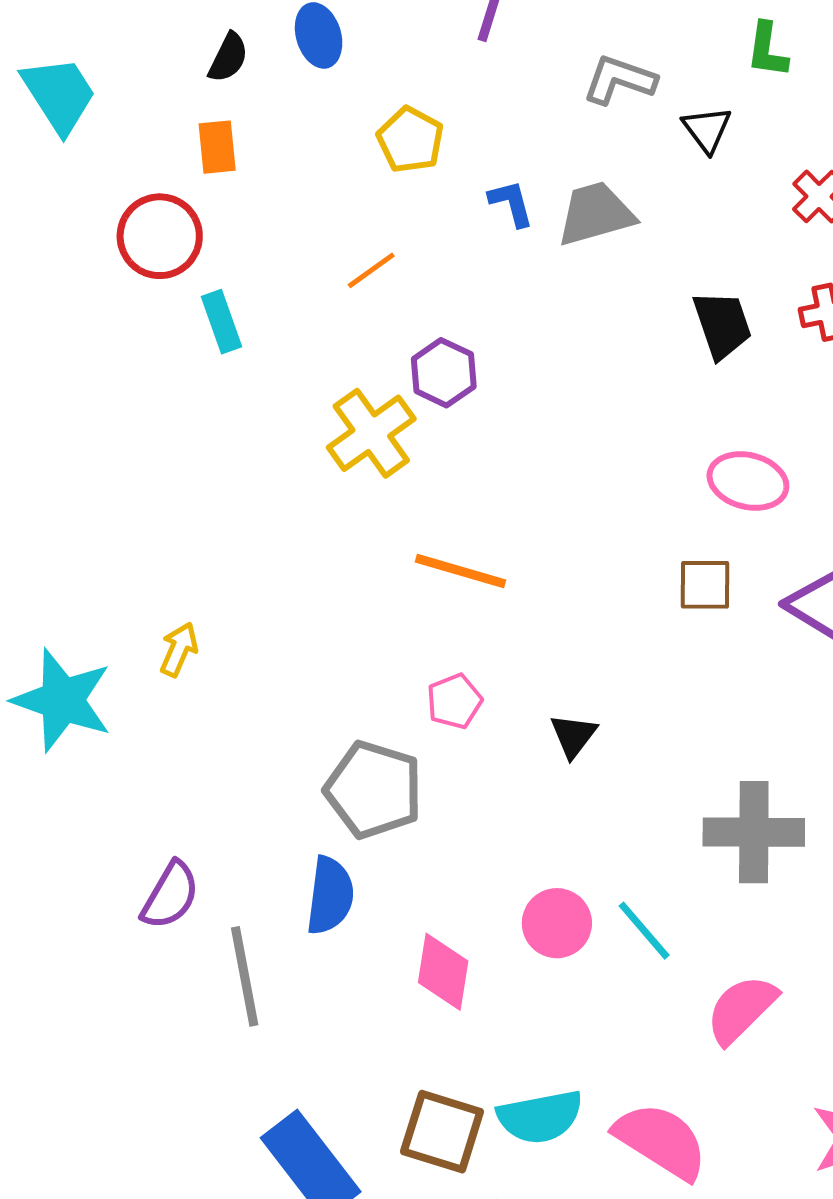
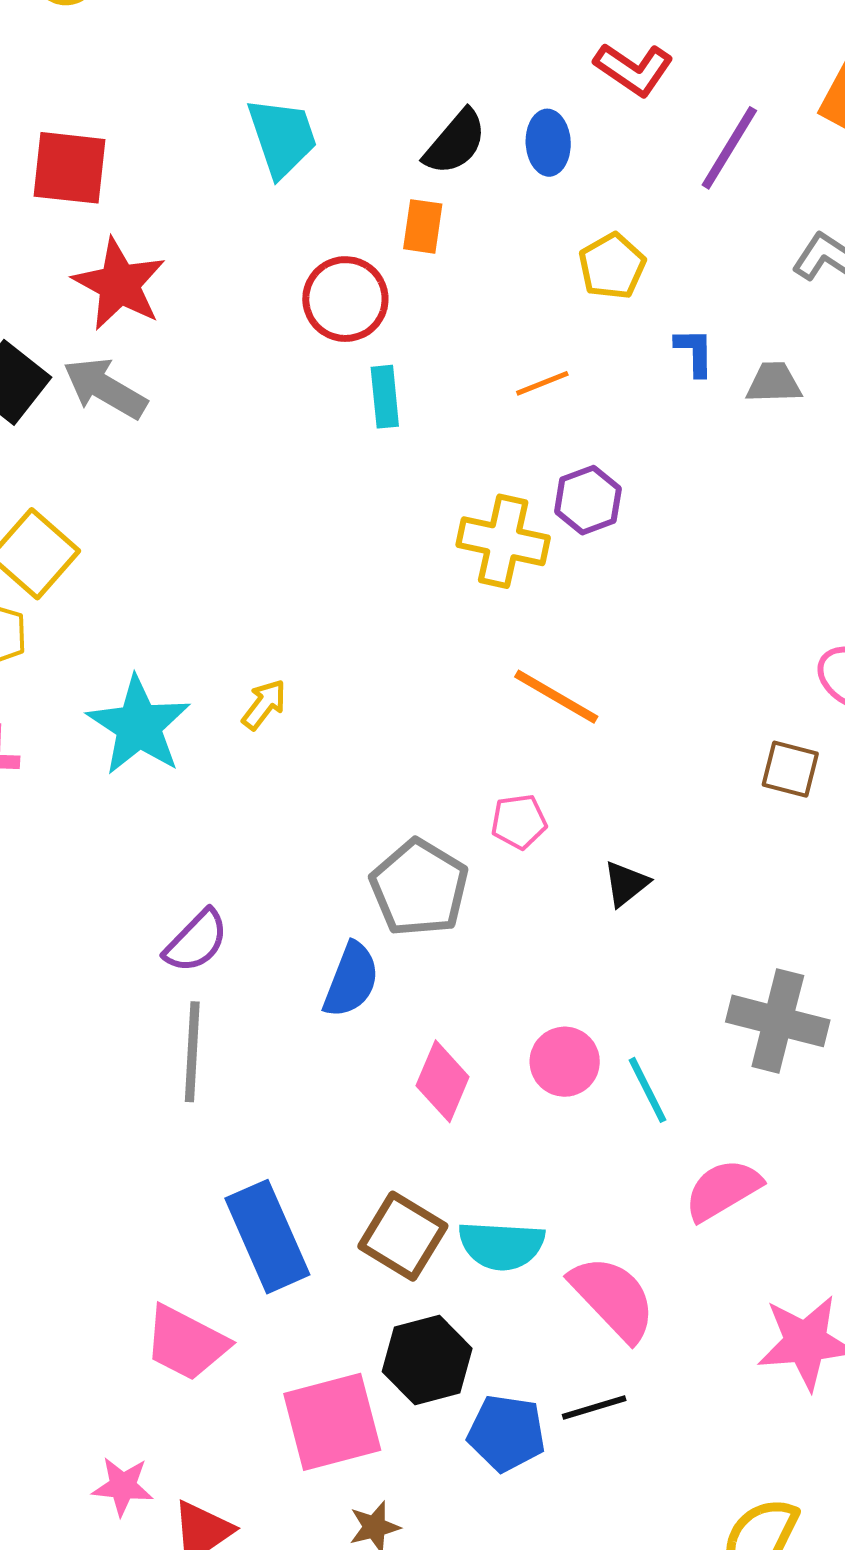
black semicircle: (228, 58) -> (455, 142), size x1.4
gray trapezoid: (596, 214) -> (774, 383), size x0.7
yellow cross: (371, 433) -> (503, 541), turned 34
gray line: (245, 976) -> (192, 1052), moved

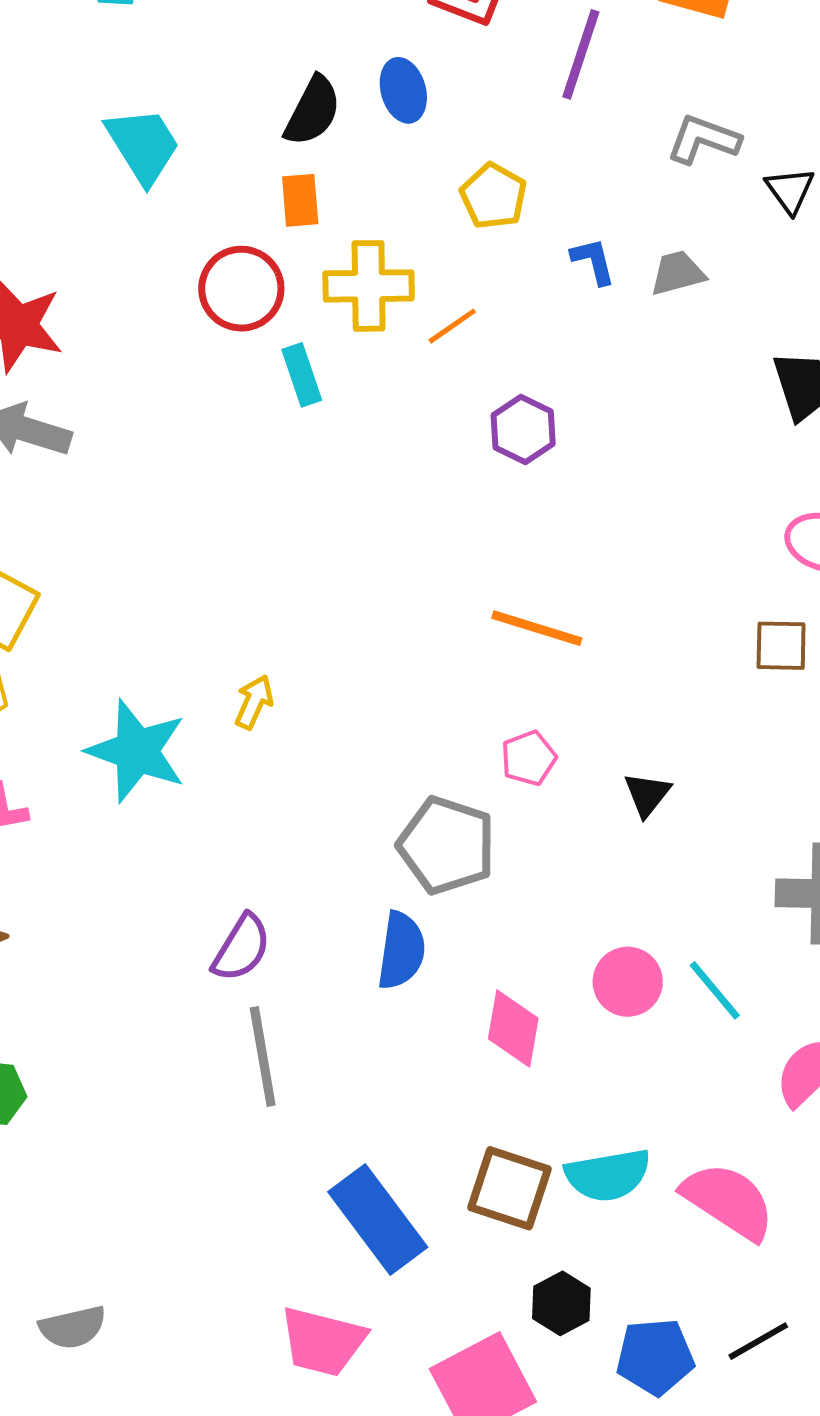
yellow cross: (503, 541) -> (369, 286), moved
black hexagon: (427, 1360) -> (561, 1303), size x0.7
black line: (594, 1408) -> (758, 1341), moved

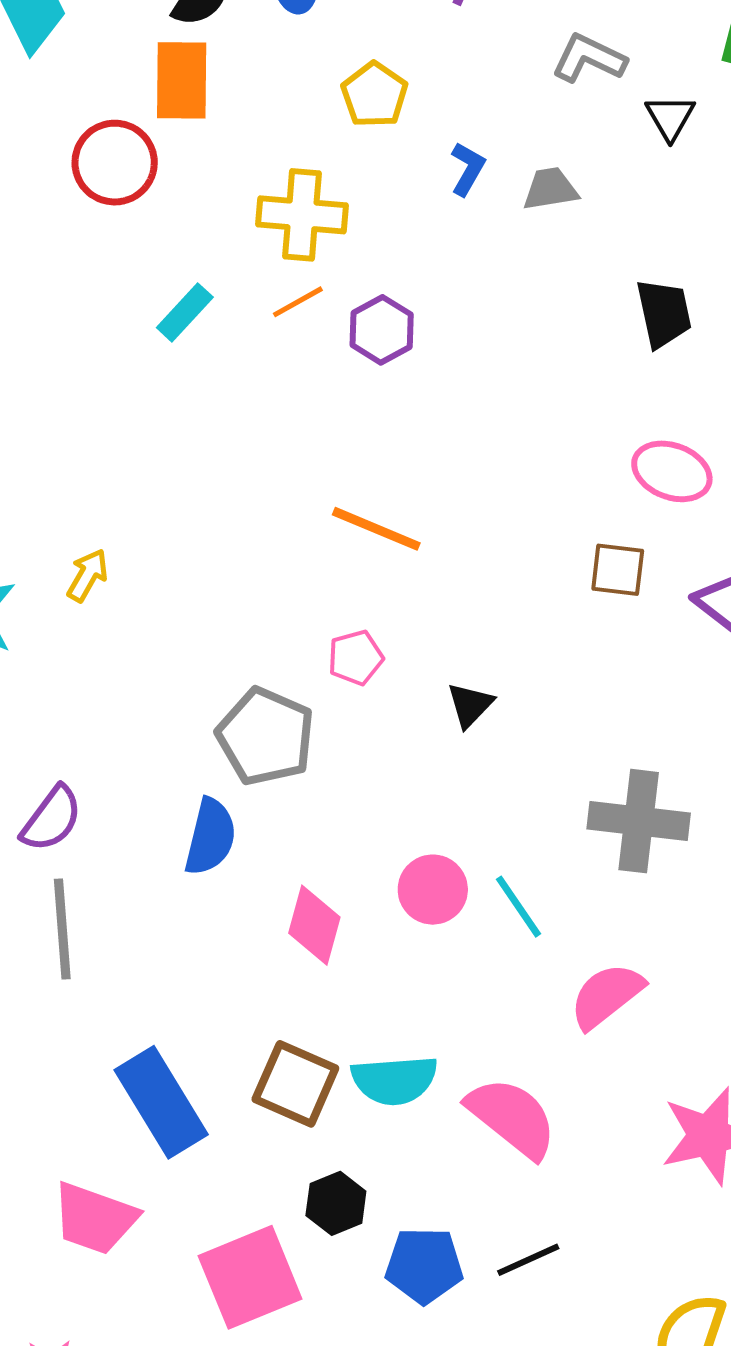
orange rectangle: (300, 200) -> (182, 80), size x1.5
blue L-shape: (593, 261) -> (468, 169), turned 38
yellow cross: (369, 286) -> (302, 215), moved
orange line: (452, 326) -> (298, 302), moved
cyan rectangle: (302, 375) -> (185, 312), moved, turned 56

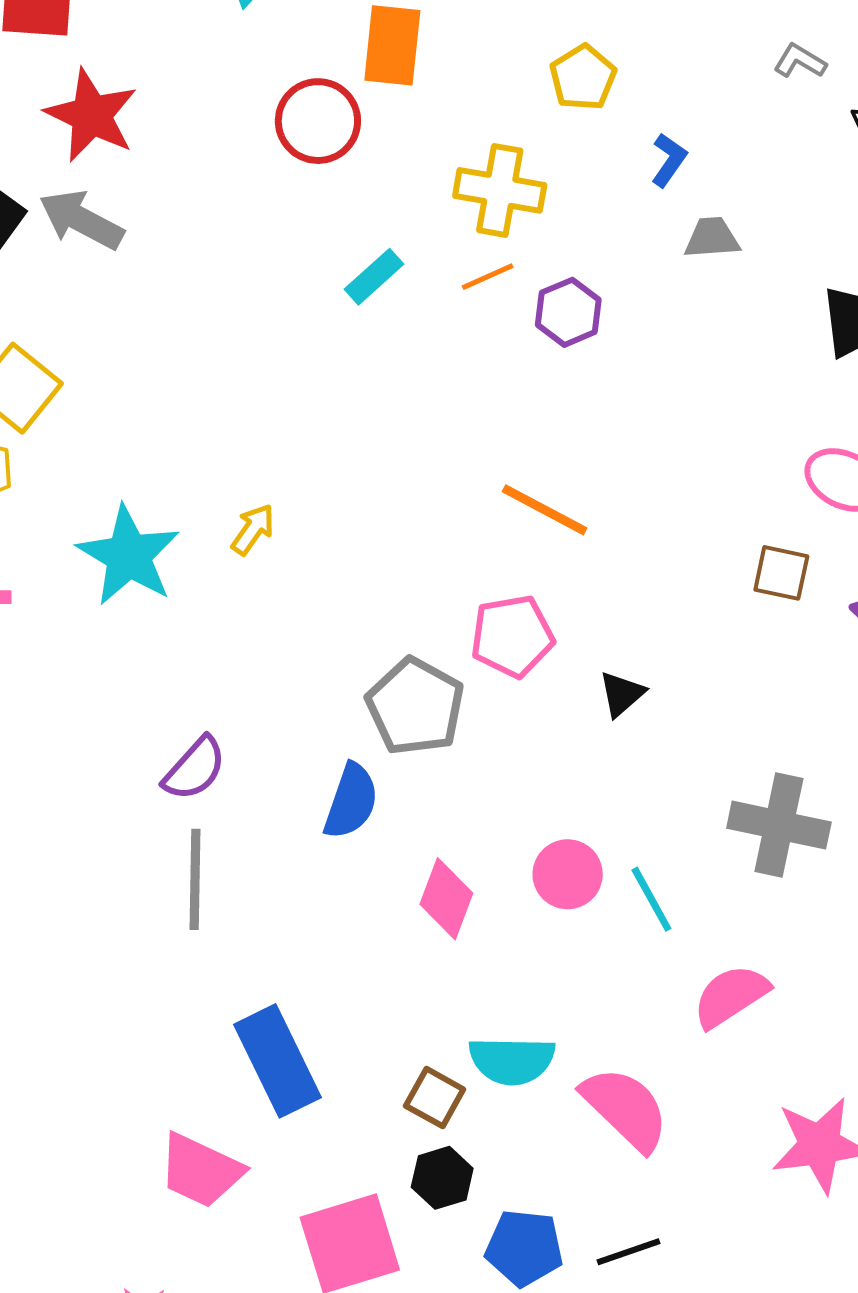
gray L-shape: (589, 58) -> (800, 61), size x0.7
gray trapezoid: (550, 189) -> (712, 238), moved
pink pentagon: (356, 658) -> (512, 636), size x1.5
brown square: (295, 1084) -> (435, 1098), moved, size x0.7

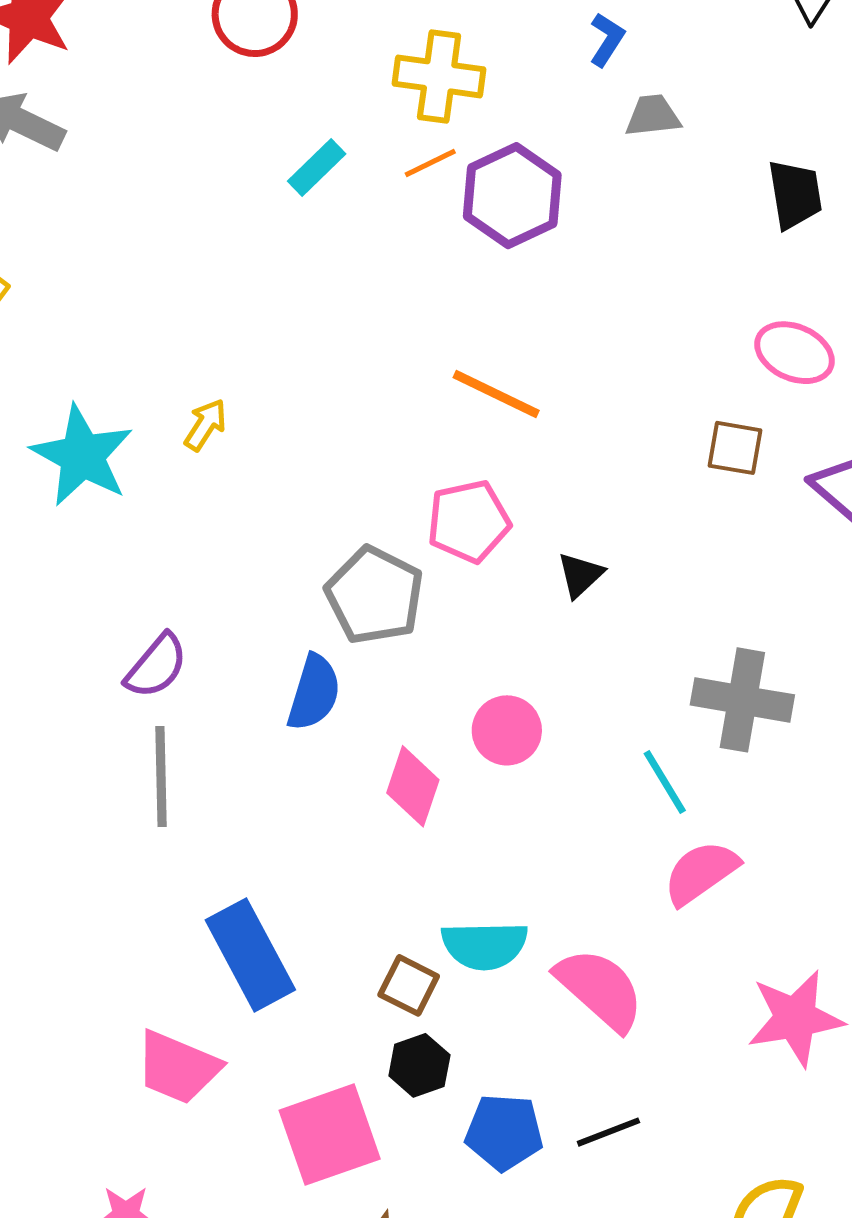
purple hexagon: (568, 312) -> (512, 196), size x1.5
pink circle: (568, 874) -> (507, 730), moved
cyan line: (651, 899) -> (665, 782), moved

